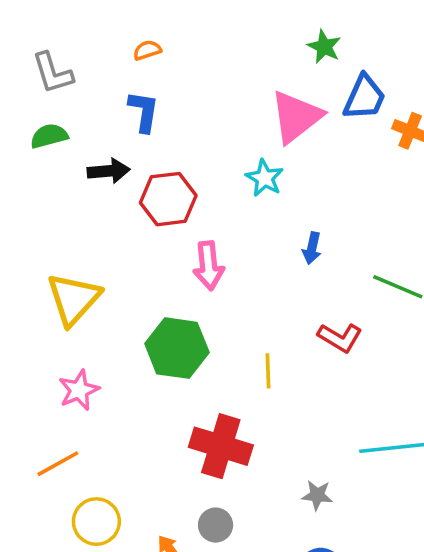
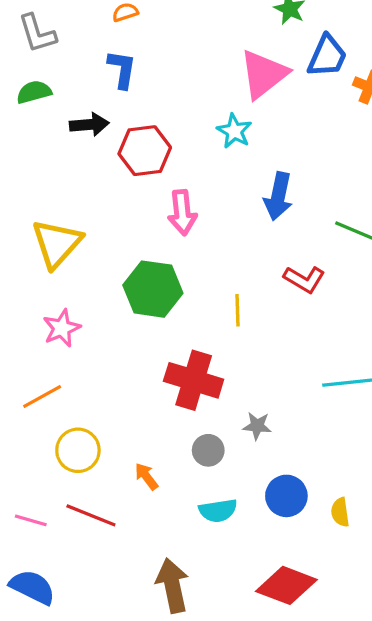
blue arrow: (312, 248) -> (278, 196), size x1.6
gray star: (317, 495) -> (257, 426), moved
gray circle: (216, 525) -> (208, 450), moved

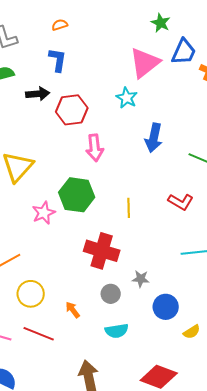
red L-shape: (304, 279) -> (181, 202), moved
pink star: (62, 328) -> (44, 213), moved
blue circle: (286, 496) -> (166, 307), moved
yellow semicircle: (340, 512) -> (192, 332), turned -114

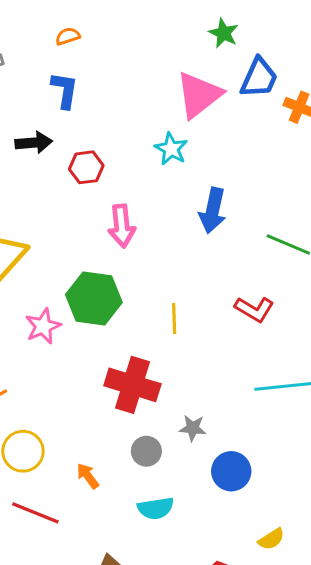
red hexagon: (72, 110) -> (86, 167), size x0.7
yellow semicircle: (192, 332) -> (271, 539), moved

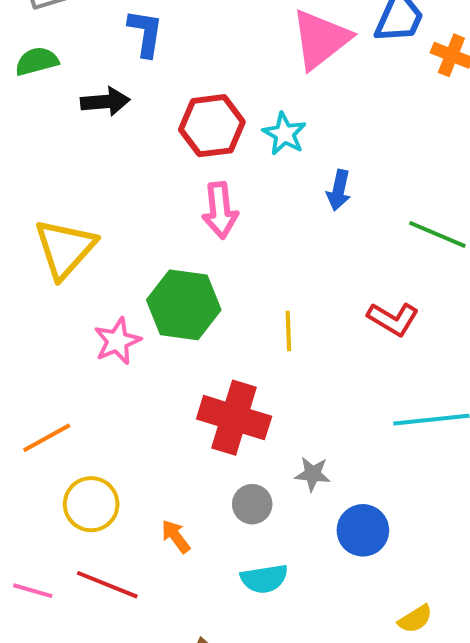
cyan star: (171, 149) -> (284, 134), moved
red hexagon: (86, 167) -> (212, 126), moved, size x1.4
blue arrow: (213, 211) -> (339, 190), size x0.7

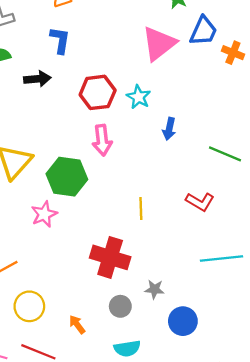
green hexagon: (184, 305) -> (67, 177), moved

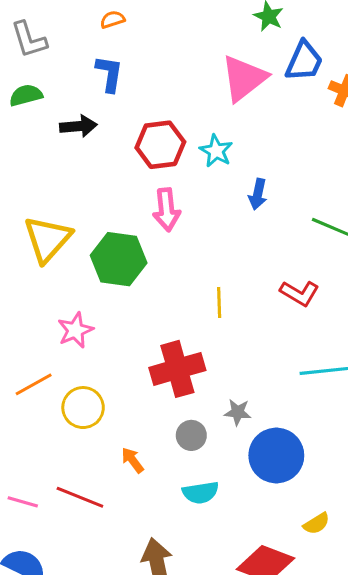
pink star: (44, 214) -> (75, 330), moved
red cross: (110, 257) -> (177, 369), turned -33
yellow circle: (29, 306) -> (83, 408), moved
blue circle: (183, 321) -> (276, 455), size x1.4

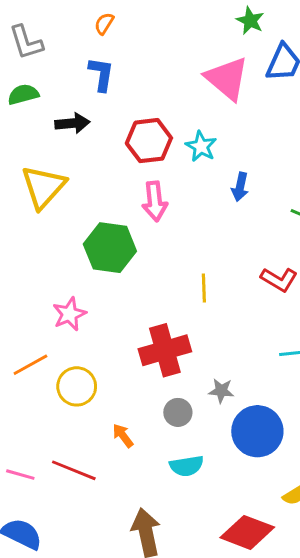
orange semicircle: (112, 19) -> (104, 23), turned -40
pink triangle: (244, 78) -> (227, 78), turned -42
yellow triangle: (47, 239) -> (43, 187), moved

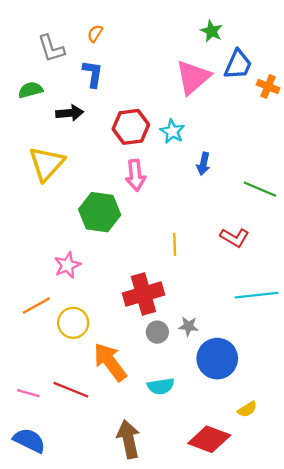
gray L-shape: (26, 42) -> (51, 48), moved
pink triangle: (227, 78) -> (193, 77), turned 39
gray circle: (178, 412) -> (157, 332), moved
orange arrow: (123, 436) -> (110, 362), size x2.0

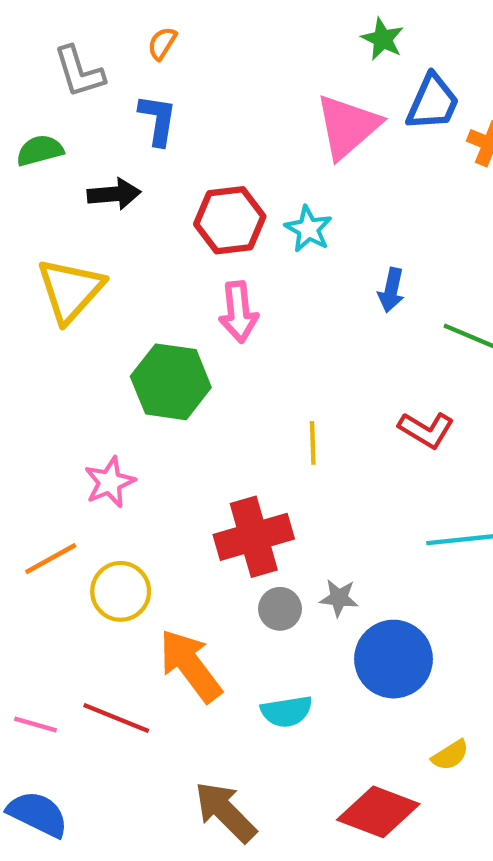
blue arrow: (203, 164) -> (391, 290), moved
brown arrow: (128, 439) -> (225, 812), turned -33

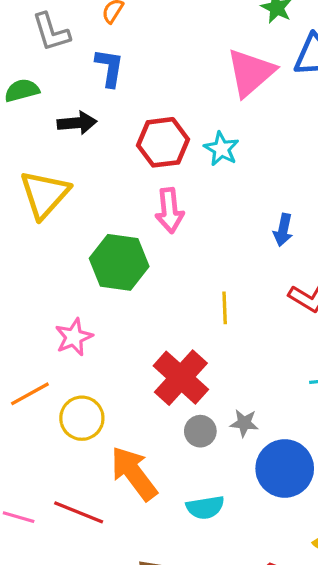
blue arrow: (391, 290) -> (283, 230), moved
red cross: (254, 537) -> (181, 378), turned -32

